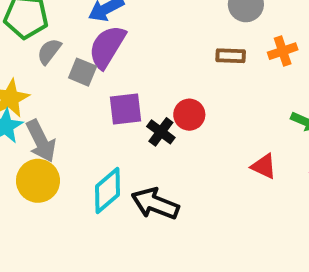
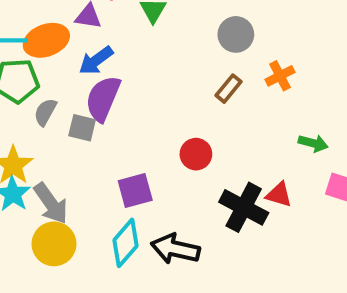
brown rectangle: (231, 56) -> (228, 89), turned -44
purple square: (126, 109) -> (135, 191), moved
black cross: (161, 132) -> (244, 207), moved, size x1.6

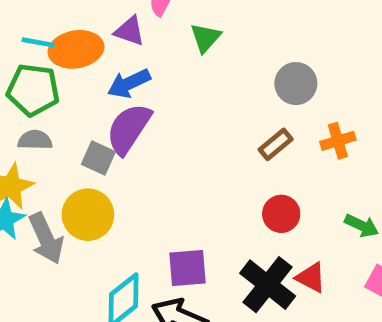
gray semicircle: (45, 112) -> (35, 140), moved, turned 52
red circle: (196, 154) -> (281, 214), moved
purple square: (135, 191) -> (187, 268), moved
yellow circle: (54, 244) -> (88, 215), moved

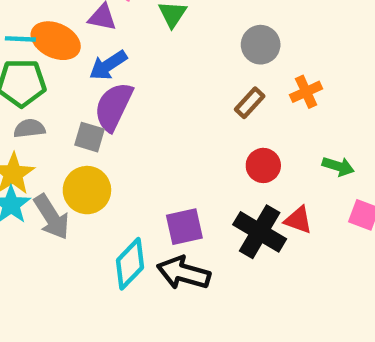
orange ellipse: (76, 49) -> (56, 41), turned 42

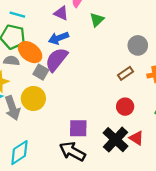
orange ellipse: (56, 41) -> (30, 52), moved
cyan diamond: (130, 264) -> (19, 153), moved

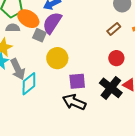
yellow circle: (33, 98) -> (57, 58), moved
cyan diamond: (19, 153) -> (29, 84), moved

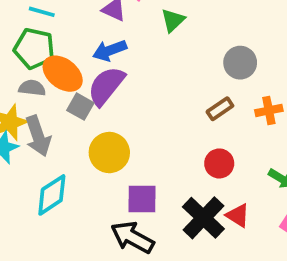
gray arrow: (18, 69) -> (38, 136), moved

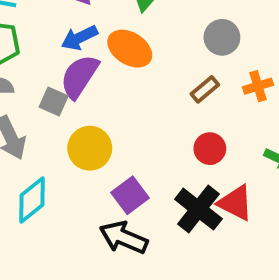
orange ellipse: (63, 74) -> (130, 49), moved
purple square: (142, 199) -> (130, 195), turned -32
red triangle: (238, 215) -> (235, 203), size x1.4

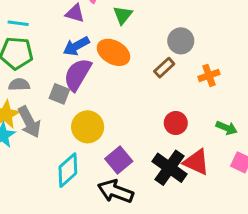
brown rectangle: (205, 89) -> (164, 68), moved
cyan diamond: (32, 200) -> (68, 170), moved

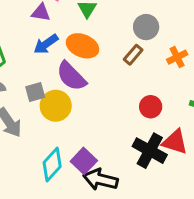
purple semicircle: (77, 75) -> (71, 76), moved, turned -68
gray square: (59, 94) -> (35, 92), turned -30
yellow circle: (88, 127) -> (56, 106), moved
purple square: (119, 160) -> (84, 161), moved

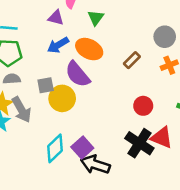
gray circle: (146, 27) -> (165, 37), moved

